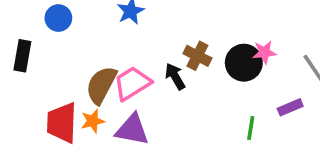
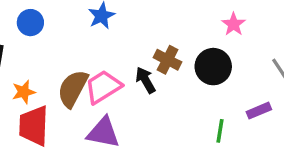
pink star: (264, 52) -> (234, 24), moved, turned -30
orange star: (93, 121) -> (24, 92), moved

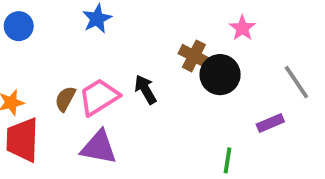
brown cross: (168, 60) -> (194, 56), moved
brown semicircle: (73, 89) -> (65, 99), size x0.6
green line: (220, 131) -> (227, 160), moved

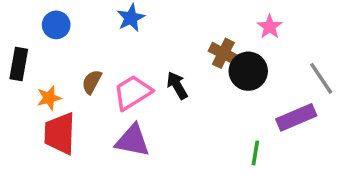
brown semicircle: (65, 99) -> (92, 82), moved
purple rectangle: (270, 123) -> (296, 117), size x1.5

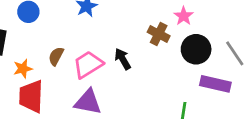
pink star: (270, 27) -> (184, 16), moved
black circle: (248, 71) -> (196, 49), moved
purple rectangle: (296, 117) -> (215, 84), turned 36

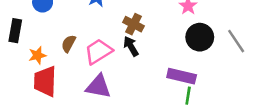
brown cross: (159, 34) -> (133, 24), moved
purple rectangle: (215, 84) -> (182, 76), moved

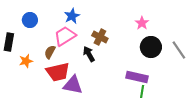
black arrow: (131, 46) -> (89, 54), moved
pink trapezoid: (98, 51) -> (65, 36), moved
red trapezoid: (45, 81) -> (58, 72), moved, turned -105

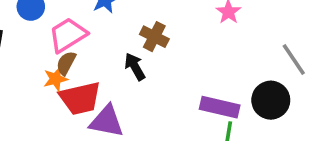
pink trapezoid: (65, 36) -> (68, 35), moved
black circle: (151, 47) -> (271, 100), moved
orange star: (26, 61) -> (56, 79), moved

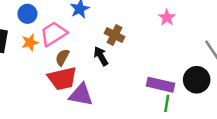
brown semicircle: (66, 63) -> (62, 57), moved
orange star: (56, 79) -> (30, 42), moved

